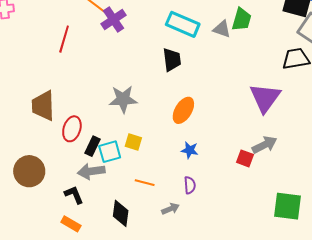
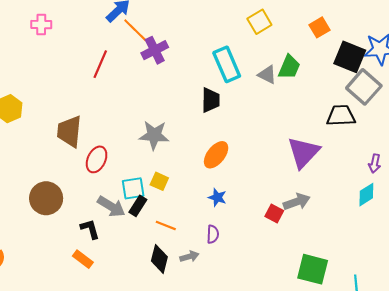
cyan rectangle: (183, 24) -> (227, 64), turned 36
black rectangle: (92, 146) -> (138, 206), moved
gray arrow: (91, 171) -> (111, 207), turned -148
black diamond: (121, 213) -> (159, 259), moved

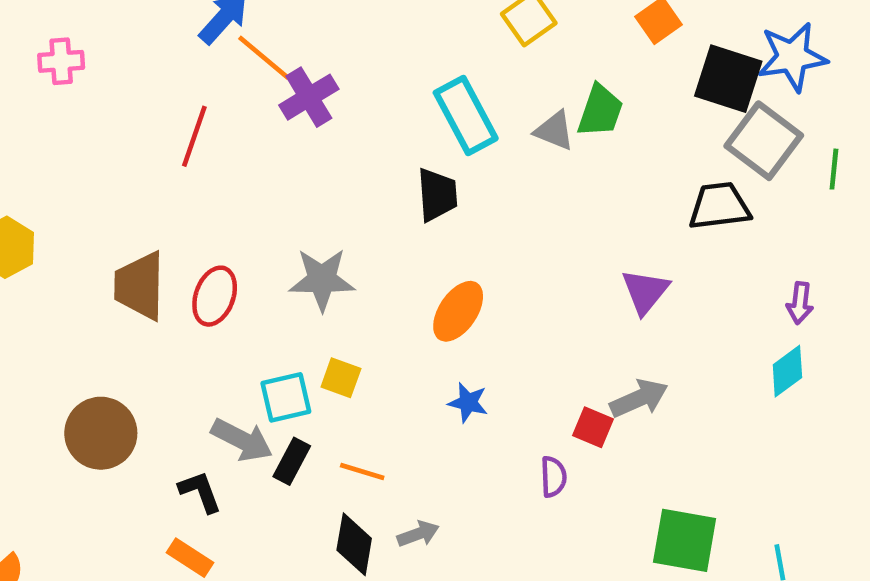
purple triangle: (303, 152) -> (645, 291), size x0.7
red ellipse: (97, 159) -> (215, 296), moved
black rectangle: (138, 206) -> (292, 461), moved
purple semicircle: (213, 234) -> (553, 477), moved

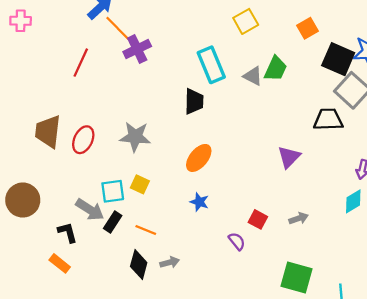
gray arrow: (639, 398) -> (299, 218), moved, size x0.7
purple semicircle: (553, 477) -> (237, 241), turned -42

